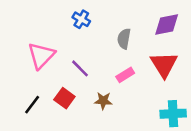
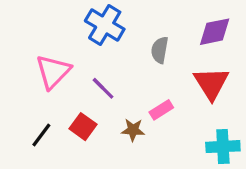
blue cross: (81, 19) -> (105, 25), size x1.6
pink rectangle: (125, 75) -> (161, 110), moved

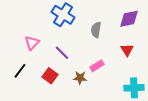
pink triangle: (53, 72) -> (32, 43), size x0.7
red triangle: (211, 83) -> (127, 50), size x0.6
black line: (41, 135) -> (20, 71), moved

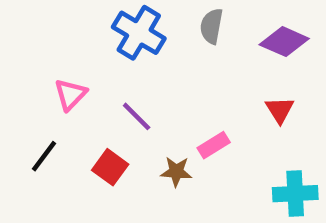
purple diamond: (129, 19) -> (284, 42), turned 35
gray semicircle: (96, 30) -> (211, 26), moved

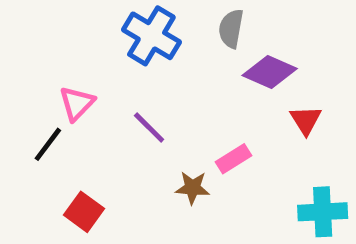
purple diamond: (284, 42) -> (270, 72), moved
black line: (44, 156) -> (48, 144), moved
red square: (110, 167) -> (84, 212), moved

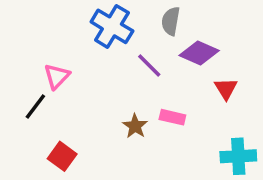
purple line: (149, 127) -> (149, 66), moved
pink rectangle: (233, 159) -> (172, 117), turned 45
brown star: (192, 188) -> (135, 126), moved, turned 30

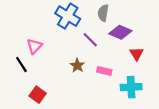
black line: (35, 106) -> (21, 64), turned -70
brown star: (135, 126) -> (77, 66), moved
cyan cross: (238, 156) -> (131, 87), moved

